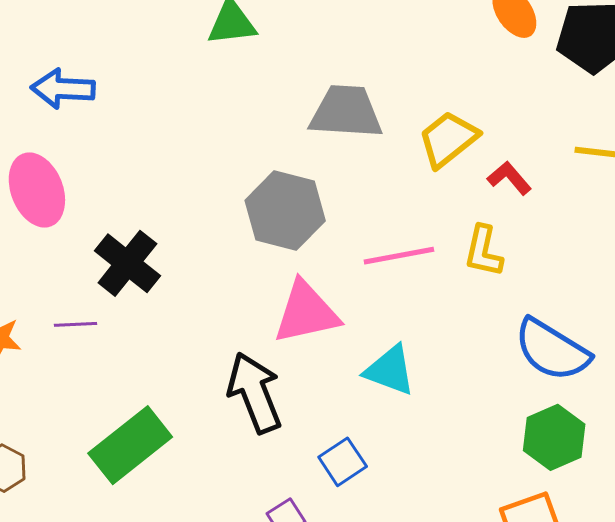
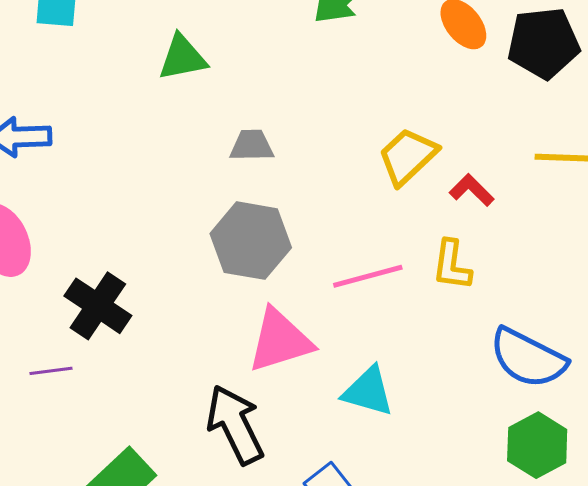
gray trapezoid: (346, 112) -> (252, 146), moved, size x0.6

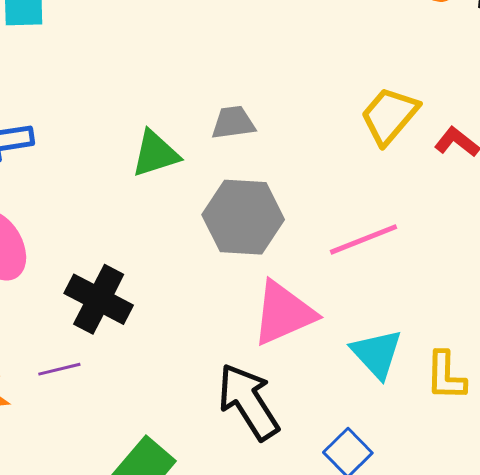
green triangle: (182, 58) -> (155, 154), moved
yellow L-shape: (452, 265) -> (446, 376), moved
cyan triangle: (368, 391) -> (377, 354), turned 38

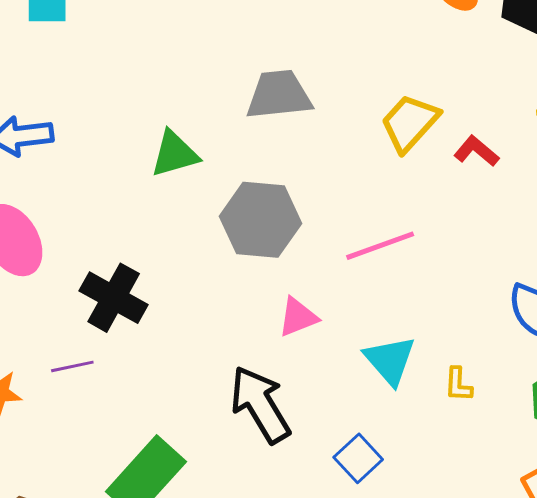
gray trapezoid: (233, 123) -> (279, 95), moved, size x1.5
pink triangle: (283, 313) -> (298, 317), size x0.6
yellow L-shape: (446, 376) -> (458, 385), size x0.7

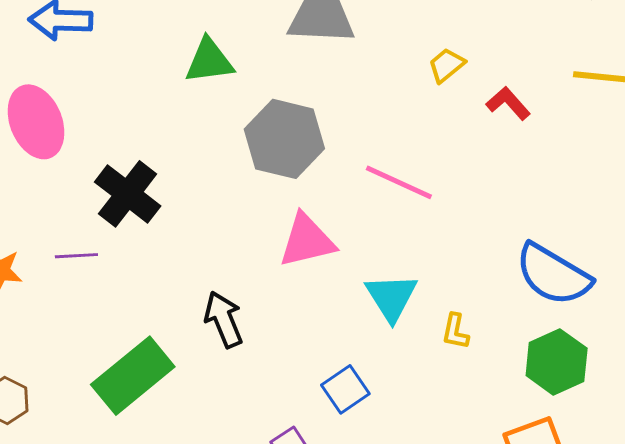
yellow trapezoid: (410, 123) -> (447, 65), size x0.6
pink line: (380, 246) -> (399, 182), turned 36
pink triangle: (298, 317) -> (307, 241), size x1.4
black arrow: (260, 405) -> (224, 319), moved, size x0.7

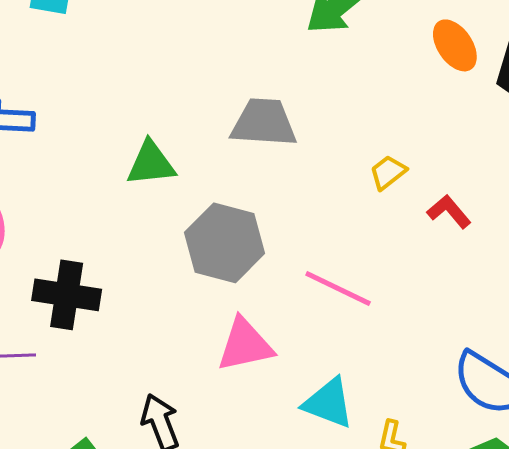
black cross: (128, 194) -> (67, 295), turned -30
cyan triangle: (391, 297) -> (328, 403), turned -38

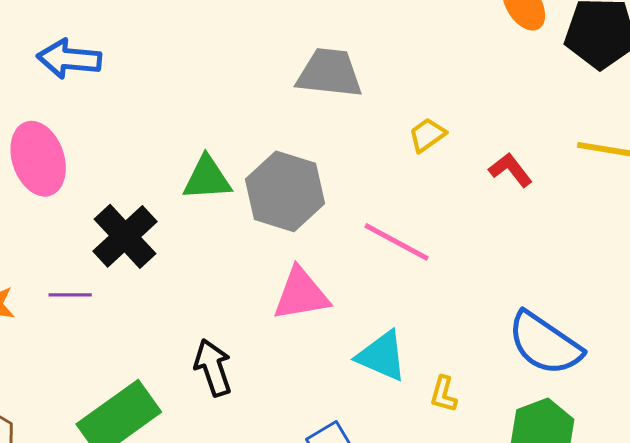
green triangle: (151, 163) -> (207, 178), moved
yellow trapezoid: (388, 172) -> (427, 135), moved
black cross: (67, 295) -> (125, 236), turned 36

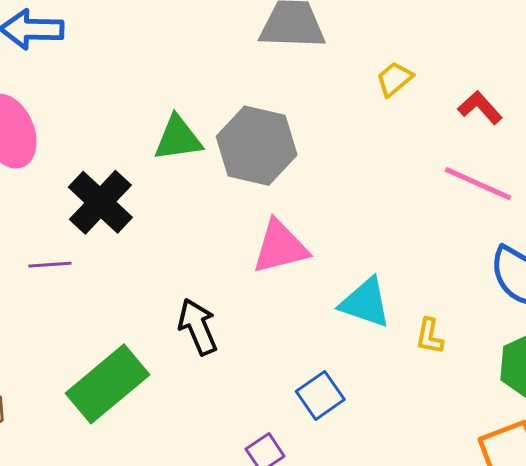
pink line: (396, 242) -> (478, 184), moved

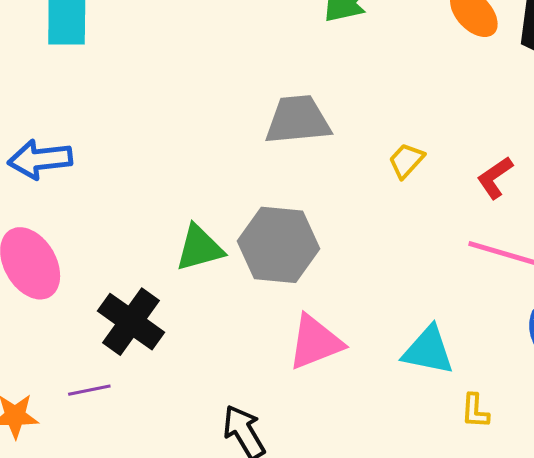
red L-shape: (480, 108) -> (495, 178), turned -75
cyan triangle: (365, 303) -> (428, 350), moved

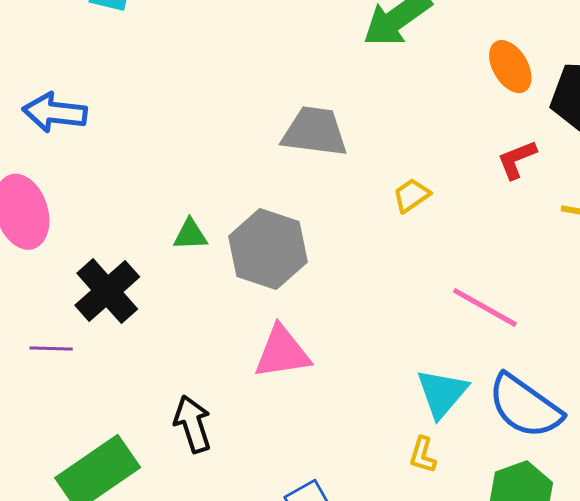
red L-shape: (495, 178) -> (517, 159), moved
green triangle: (199, 248) -> (190, 235), size x0.7
cyan triangle: (428, 350) -> (442, 393), moved, turned 46

